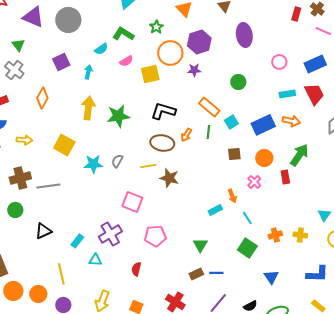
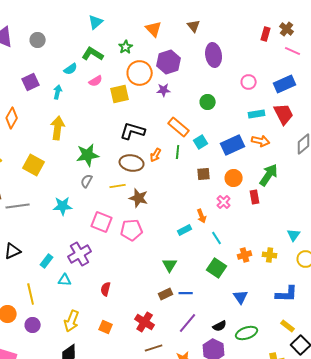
gray circle: (68, 20) -> (38, 40), size x0.6
green star: (118, 116) -> (88, 155), moved
cyan star: (93, 164) -> (63, 206), moved
pink pentagon: (155, 236) -> (132, 230), moved

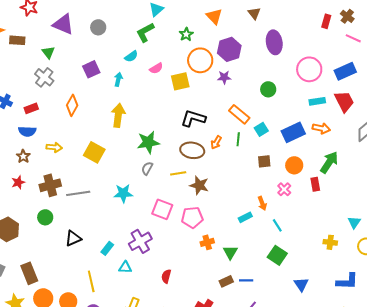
green L-shape: (93, 54) -> (145, 32), moved, turned -60
pink circle: (249, 82) -> (309, 69), size x1.6
orange cross: (245, 255) -> (207, 242), moved

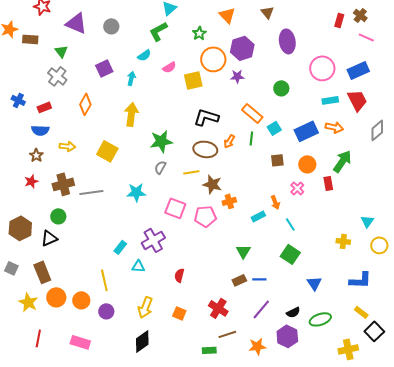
black triangle: (73, 238) -> (49, 238), moved
orange cross: (207, 242) -> (229, 201), moved

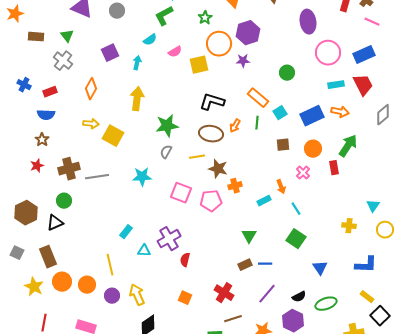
brown rectangle: (30, 39) -> (36, 37), moved
purple ellipse: (287, 41) -> (308, 22), moved
yellow arrow: (67, 146) -> (91, 124), moved
purple cross: (153, 240) -> (169, 239), moved
yellow arrow: (145, 307) -> (137, 295), moved, turned 135

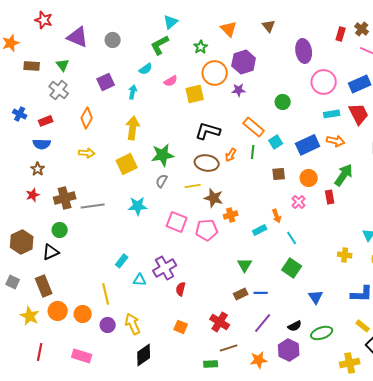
yellow square: (113, 136) -> (127, 164), moved, turned 35

